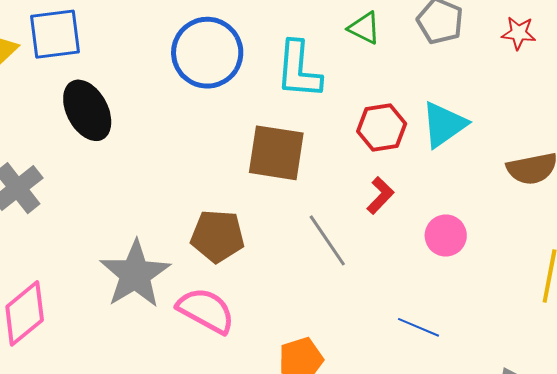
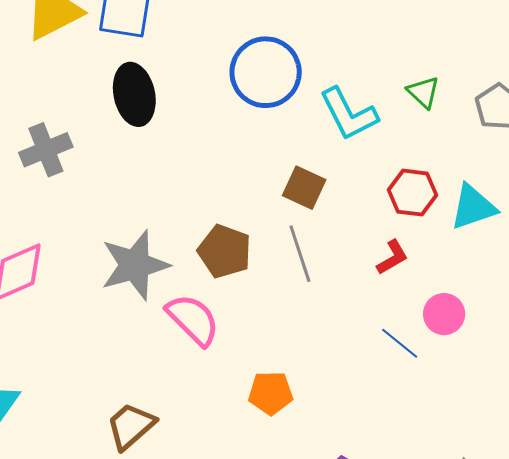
cyan L-shape: (299, 70) -> (349, 114), turned -48
brown square: (276, 153) -> (304, 188), size x0.7
gray line: (327, 240) -> (300, 254), moved
blue line: (419, 327) -> (400, 343), moved

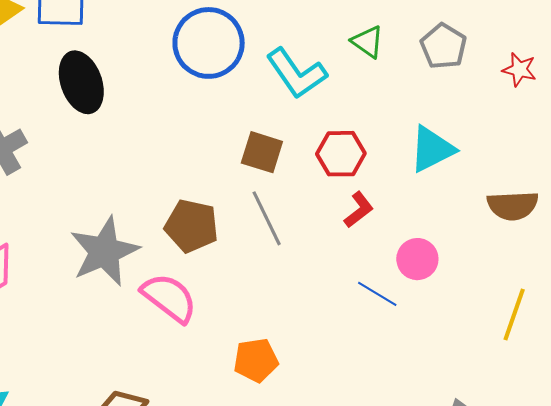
red hexagon: (412, 193) -> (341, 154), moved

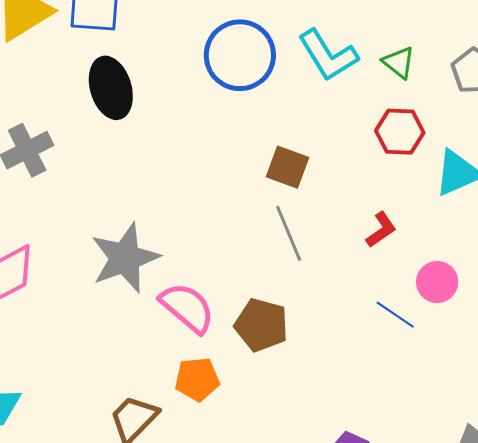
cyan L-shape: (296, 73) -> (328, 55), moved
red hexagon: (341, 154) -> (400, 132), moved
brown pentagon: (192, 226) -> (261, 325), moved
orange pentagon: (256, 360) -> (197, 379), moved

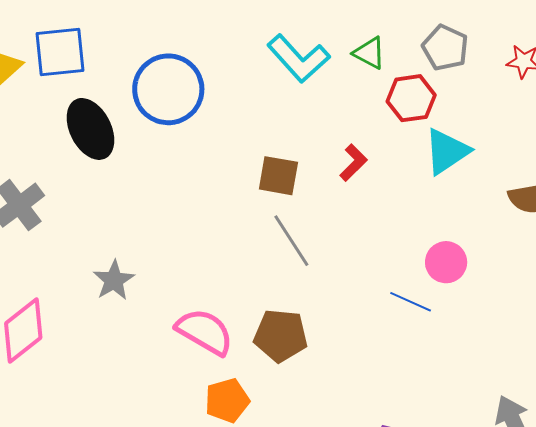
blue circle: (240, 55) -> (168, 89), moved
red hexagon: (400, 132) -> (411, 98), moved
red L-shape: (381, 230) -> (353, 163), moved
gray star: (125, 258) -> (114, 280), moved, size x0.6

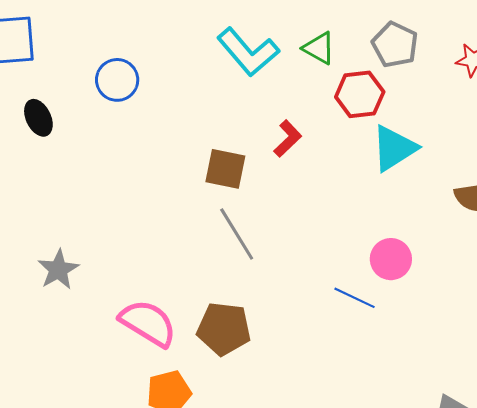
blue circle: (168, 89) -> (117, 80), size x0.6
black ellipse: (90, 129) -> (38, 118), size x0.6
red L-shape: (353, 163) -> (288, 139), moved

